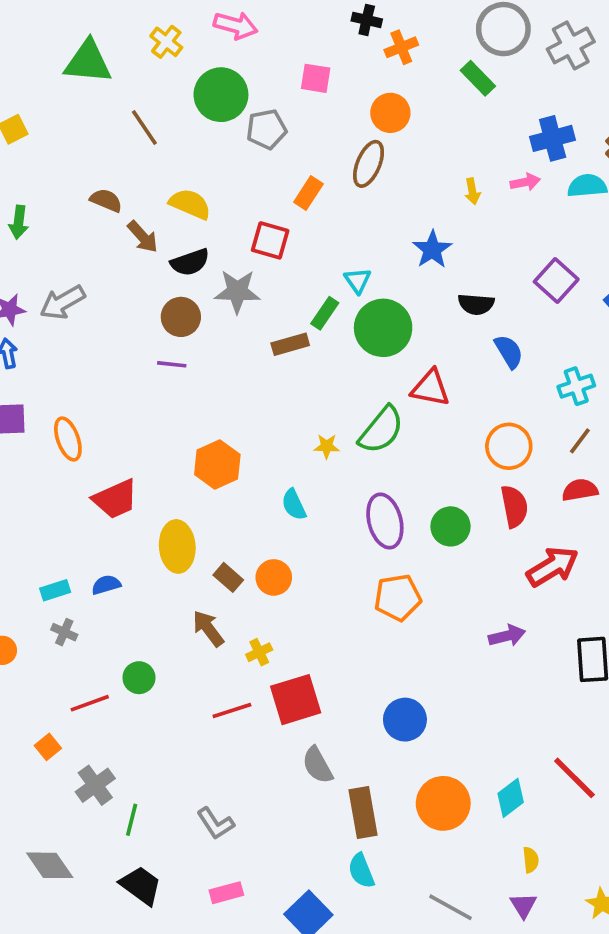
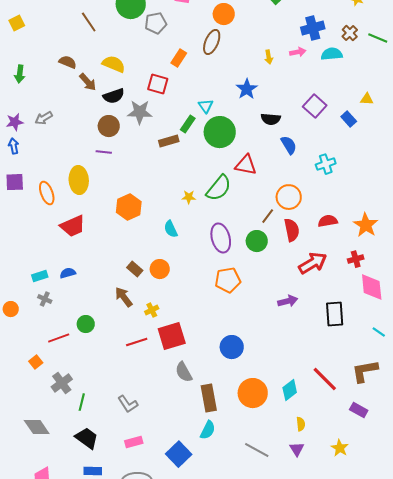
gray arrow: (62, 302) -> (44, 118), size x0.7
brown line: (580, 441) -> (268, 216), moved
yellow ellipse: (177, 546) -> (79, 180), moved
cyan semicircle: (361, 871) -> (208, 430), turned -132

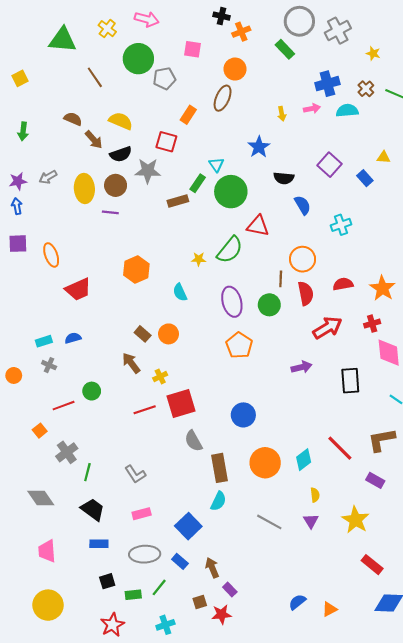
yellow ellipse: (79, 180) -> (84, 188), moved
brown line: (268, 216) -> (281, 279), turned -35
orange pentagon: (228, 280) -> (239, 345), turned -30
yellow star: (340, 448) -> (356, 520), size x1.5

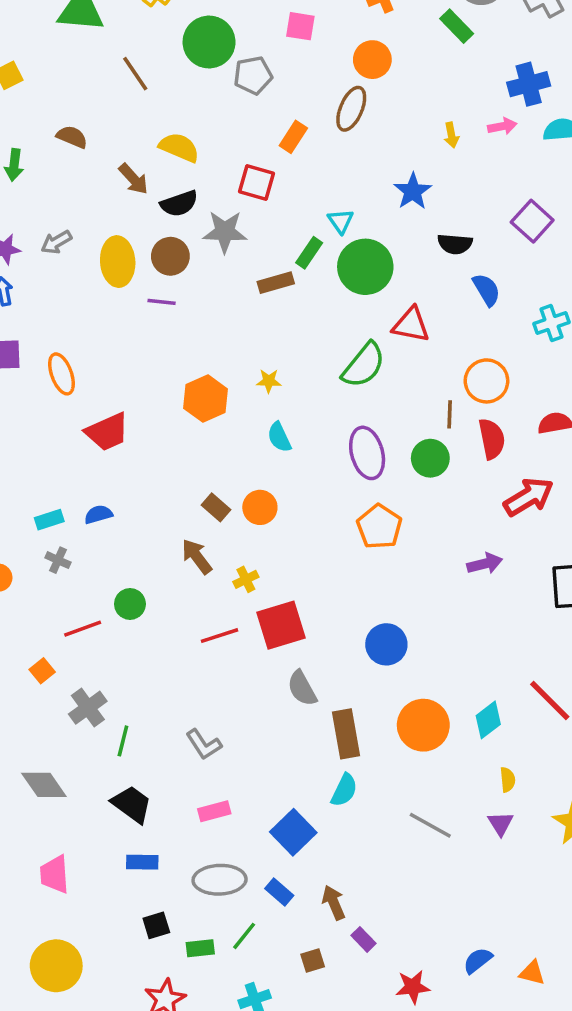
brown semicircle: (73, 119) -> (72, 137), moved
yellow star: (199, 259) -> (269, 381), moved
orange triangle: (330, 609) -> (532, 973), turned 42
red star: (221, 614) -> (413, 987), moved

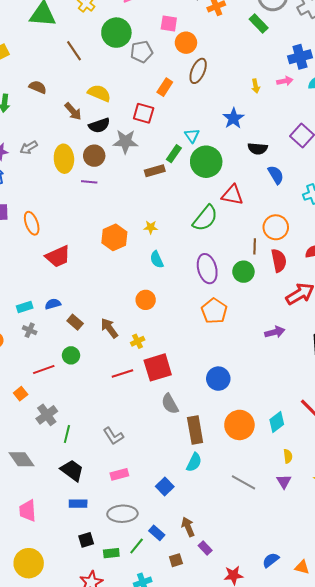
orange circle: (372, 60) -> (186, 43), moved
brown rectangle: (216, 507) -> (75, 322), moved
blue square: (293, 832) -> (165, 487), size x0.7
blue rectangle: (279, 892) -> (157, 533), moved

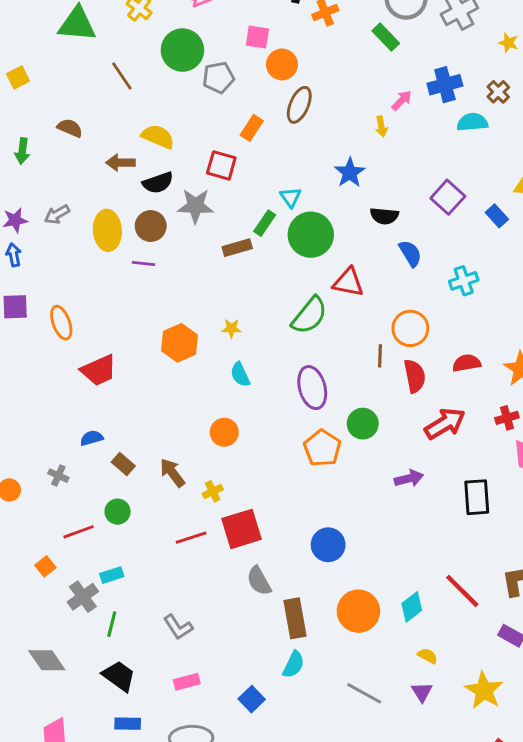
pink arrow: (285, 81) -> (402, 101), moved, turned -35
brown arrow: (73, 111) -> (120, 163), turned 132
green circle: (243, 272) -> (363, 424), moved
cyan rectangle: (25, 307) -> (112, 575), moved
yellow semicircle: (288, 456) -> (428, 656), turned -56

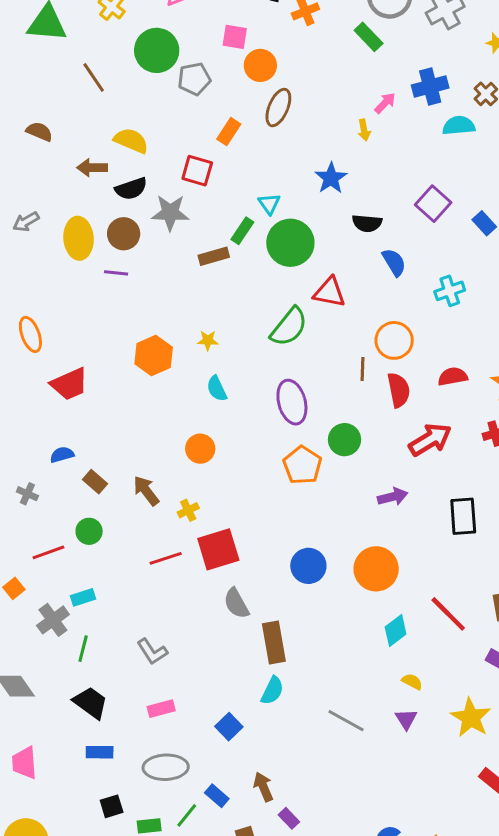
orange circle: (358, 611) -> (376, 569), moved

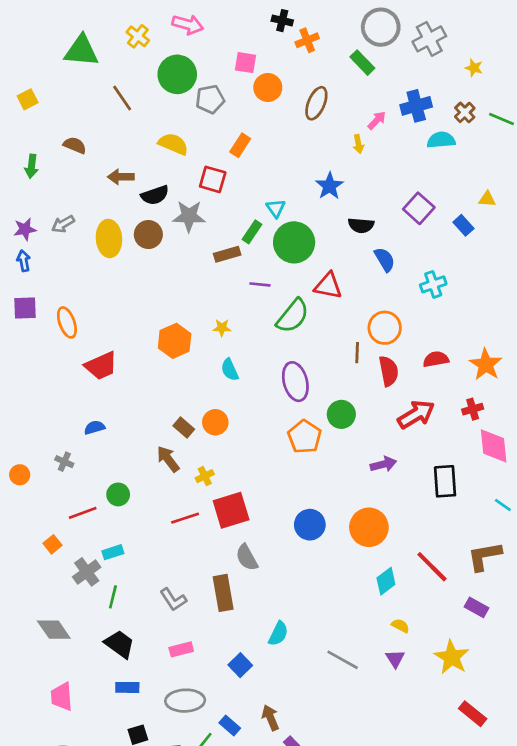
brown ellipse: (278, 108) -> (316, 103), moved
yellow semicircle: (131, 141) -> (173, 144), moved
purple line: (116, 273) -> (260, 284), moved
brown rectangle: (95, 482) -> (184, 428), moved
brown rectangle: (274, 643) -> (223, 593), moved

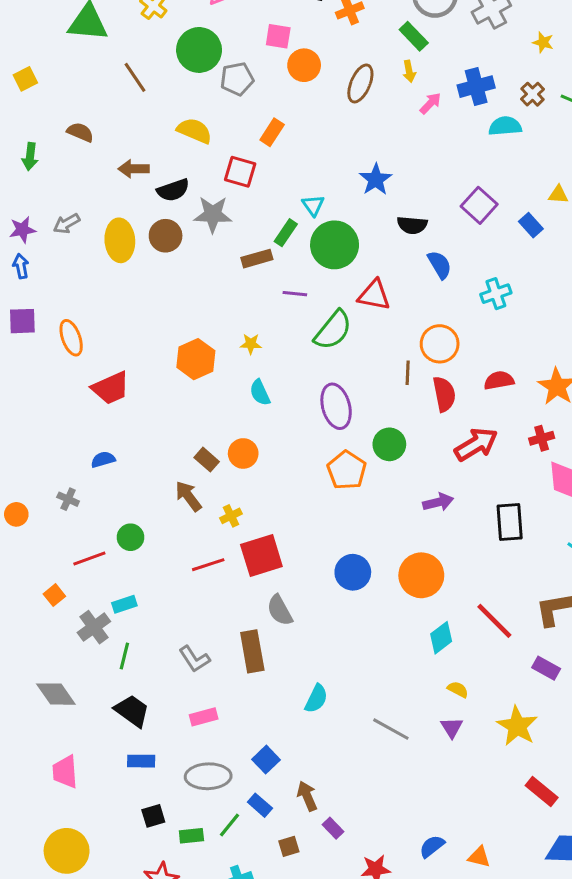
yellow arrow: (358, 144) -> (409, 71), moved
blue square: (240, 665) -> (266, 760), moved

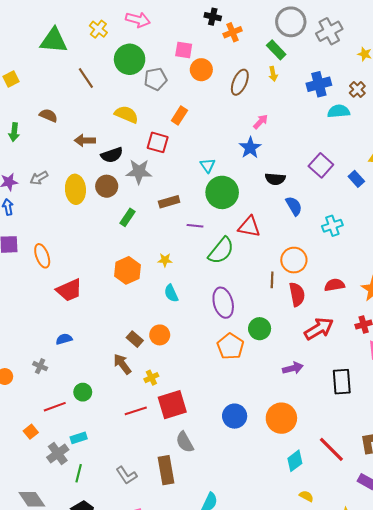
pink arrow: (430, 103) -> (261, 122), moved
green rectangle: (286, 233) -> (127, 217), moved

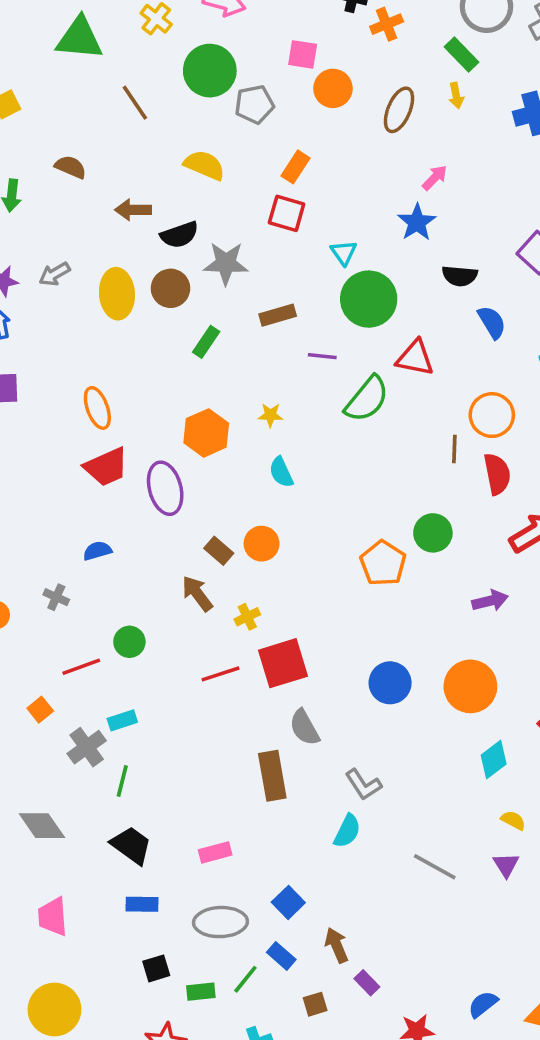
red square: (158, 142) -> (287, 213), moved
orange ellipse: (42, 256) -> (97, 408), moved
purple ellipse: (223, 303) -> (165, 488), moved
gray L-shape: (126, 475) -> (363, 785), moved

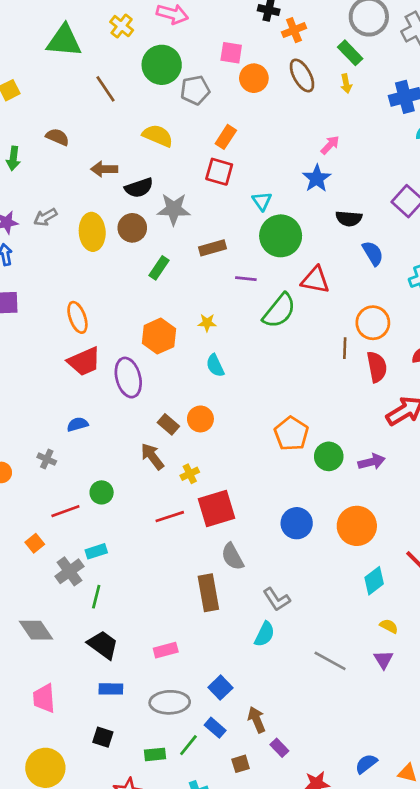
brown ellipse: (399, 110) -> (302, 75), moved, turned -52
green circle: (433, 533) -> (329, 456), moved
black square: (156, 968) -> (103, 737), moved, turned 35

